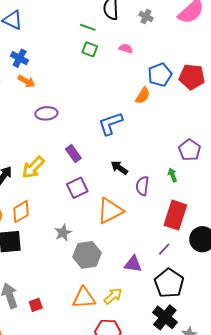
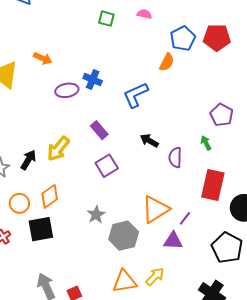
blue cross: (20, 58) -> (93, 80), moved
orange triangle: (110, 211) -> (155, 209), moved
purple line: (164, 249) -> (185, 218), moved
black pentagon: (169, 283) -> (227, 248), moved

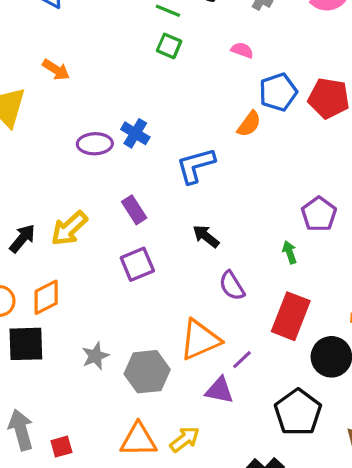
pink semicircle: (144, 14) -> (242, 50), moved
orange arrow: (43, 58) -> (56, 70), moved
purple semicircle: (175, 157) -> (232, 286), moved, turned -42
gray star: (96, 215) -> (95, 356), moved

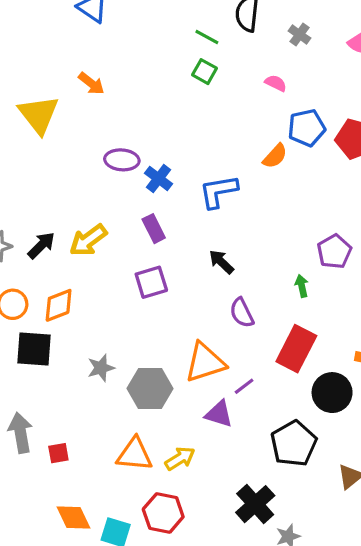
blue cross: (135, 133) -> (159, 179), moved

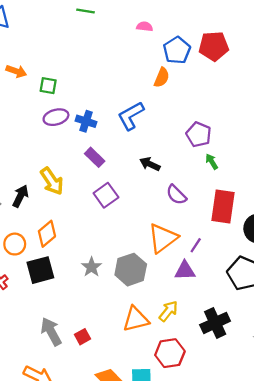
green square: (204, 72) -> (48, 86), moved
yellow arrow: (88, 240) -> (52, 181), turned -68
purple pentagon: (334, 251) -> (199, 134), moved
black cross: (255, 504) -> (215, 323), moved, turned 36

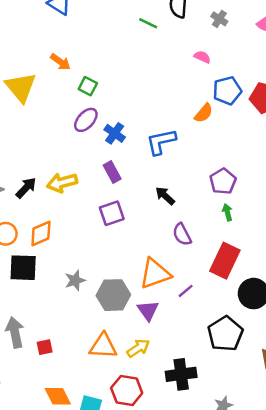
purple ellipse: (56, 117) -> (86, 120), turned -50
yellow arrow: (52, 181) -> (62, 183), turned 92
purple triangle: (185, 271) -> (148, 310), moved, turned 40

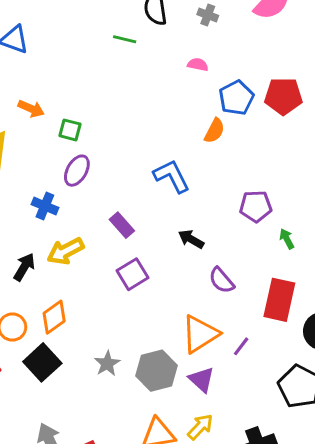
blue cross: (115, 133) -> (45, 206), moved
blue L-shape: (161, 142) -> (172, 176), turned 88
purple pentagon: (223, 181) -> (256, 206), turned -30
green arrow: (227, 212) -> (287, 239), moved
black square: (23, 268) -> (42, 362), turned -32

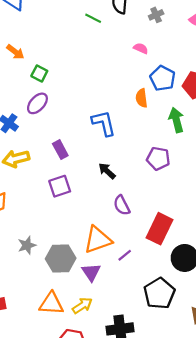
gray cross: (208, 15) -> (156, 15), turned 32
blue pentagon: (236, 98) -> (163, 78), turned -30
orange semicircle: (214, 131) -> (142, 98), turned 132
green arrow: (287, 239) -> (176, 120), moved, size x1.6

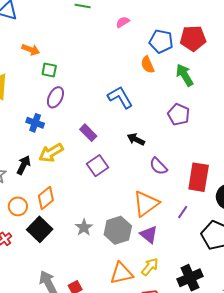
pink semicircle: (141, 48) -> (123, 22), moved, turned -40
orange arrow: (15, 52) -> (31, 50), moved
purple pentagon: (158, 159) -> (179, 114), turned 30
purple line: (125, 255) -> (183, 212), moved

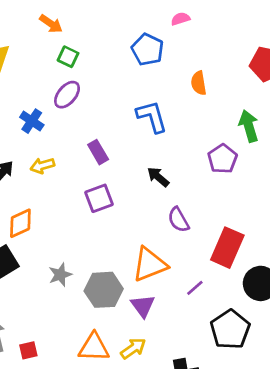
blue pentagon: (161, 41) -> (148, 50), moved
green arrow: (185, 75) -> (249, 126), moved
yellow arrow: (51, 153) -> (42, 166), size x0.7

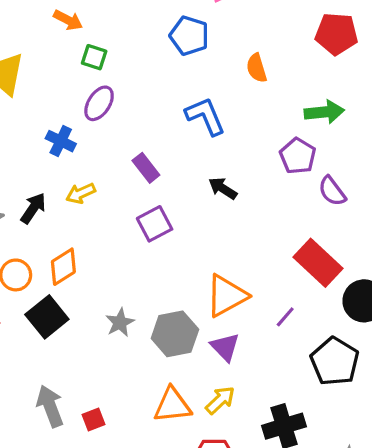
green arrow: (249, 126) -> (324, 112), turned 108
purple semicircle: (178, 220) -> (332, 191), moved
red rectangle: (227, 248) -> (318, 263), turned -63

